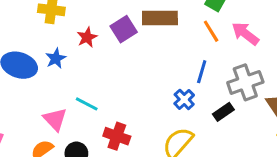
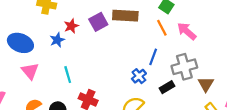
blue star: (56, 58) -> (57, 40), moved
cyan line: (87, 104) -> (68, 75), turned 42
pink triangle: (55, 119) -> (30, 71), moved

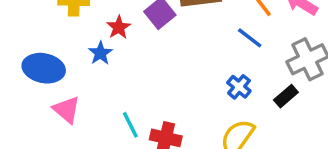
blue line: (153, 57) -> (250, 38), moved, turned -63
cyan line: (68, 75) -> (130, 125), moved

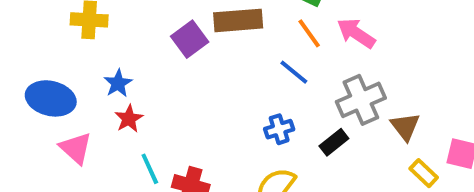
red star: (119, 27) -> (129, 119), moved
blue cross: (239, 87) -> (279, 129), turned 30

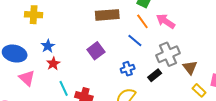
purple square: (190, 39) -> (96, 51), moved

